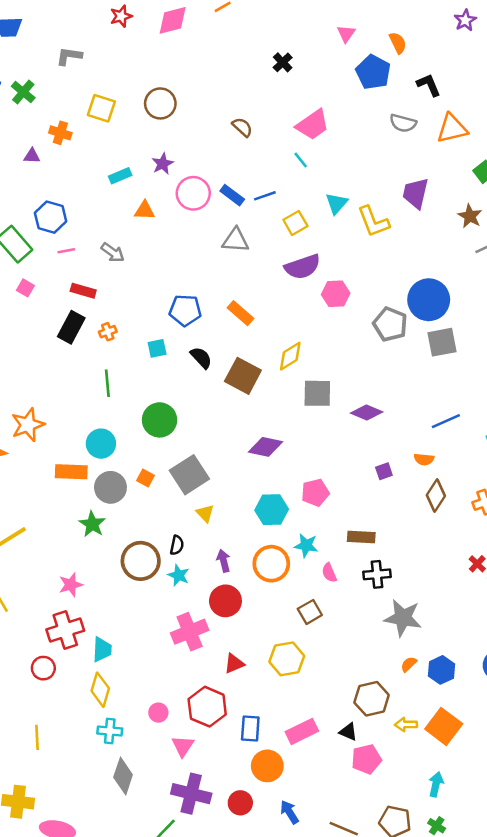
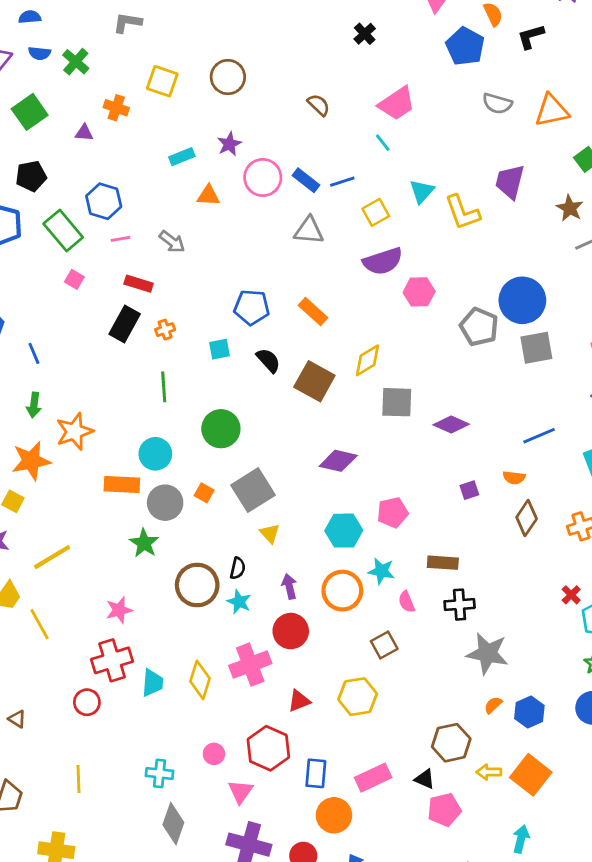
black L-shape: (429, 85) -> (531, 37), moved, turned -84
yellow diamond: (100, 690) -> (200, 680), moved

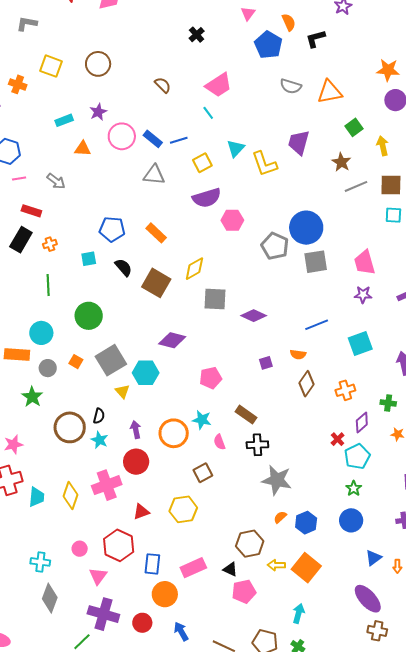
gray circle: (165, 503) -> (48, 368), size x0.7
cyan hexagon: (344, 531) -> (146, 373), moved
brown rectangle: (443, 563) -> (246, 415), turned 30

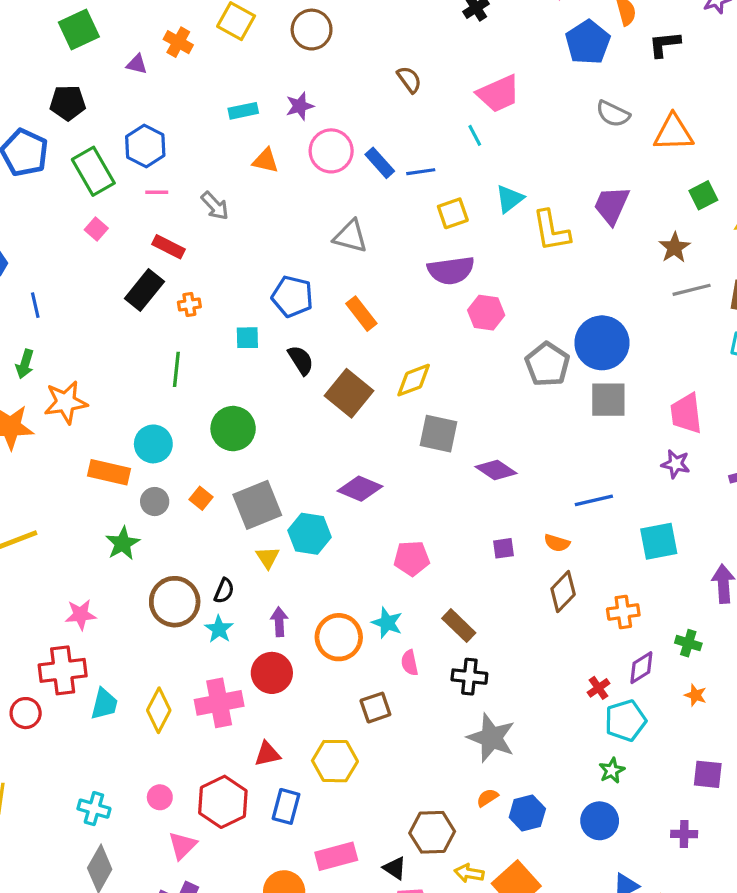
gray triangle: (154, 175) -> (350, 236), moved
blue rectangle: (152, 564) -> (286, 806), moved

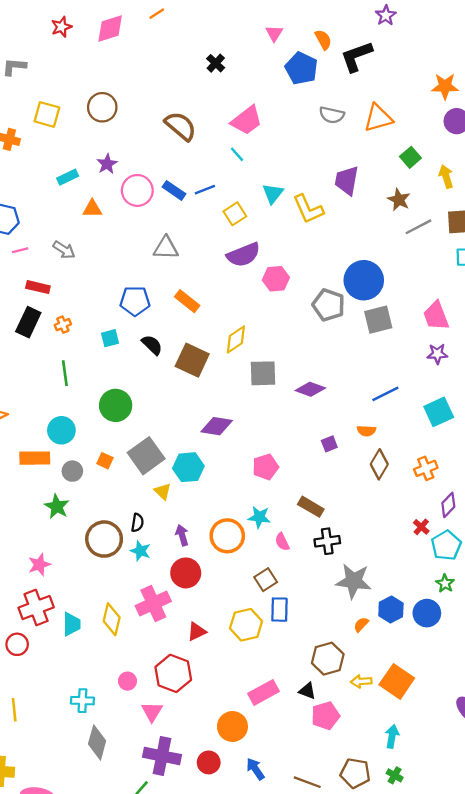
black L-shape: (664, 44) -> (356, 56), size x1.4
brown semicircle: (409, 80) -> (181, 126), size x1.6
blue rectangle: (286, 806) -> (279, 610), moved
blue hexagon: (527, 813) -> (391, 609), moved
blue circle: (600, 821) -> (427, 613), moved

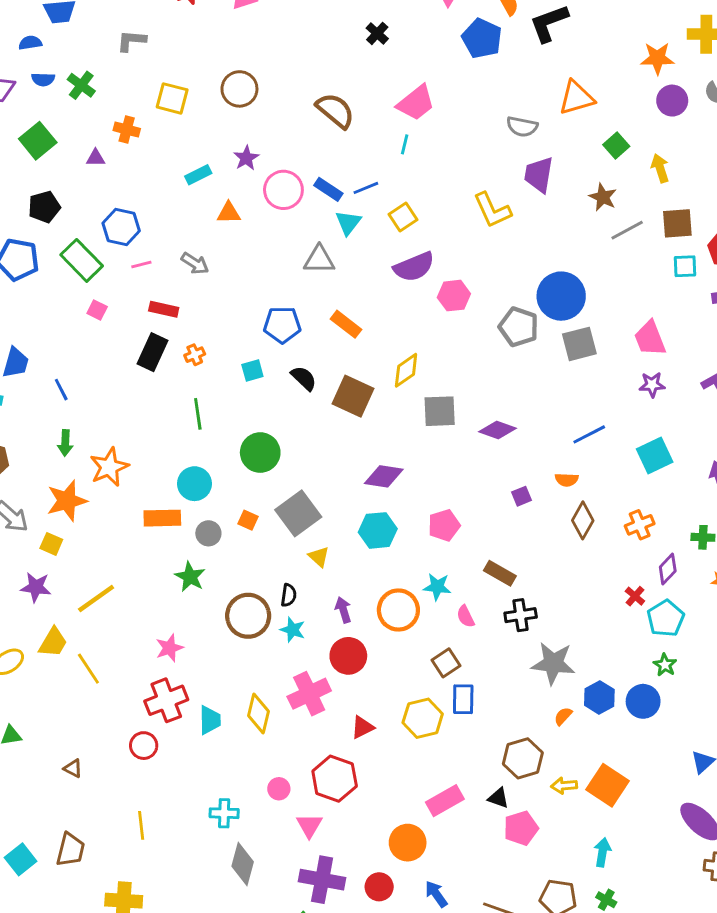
gray semicircle: (332, 115) -> (522, 127), moved
cyan line: (237, 154) -> (405, 144), turned 56
cyan triangle: (273, 194) -> (348, 223), moved
cyan hexagon: (188, 467) -> (378, 530), moved

